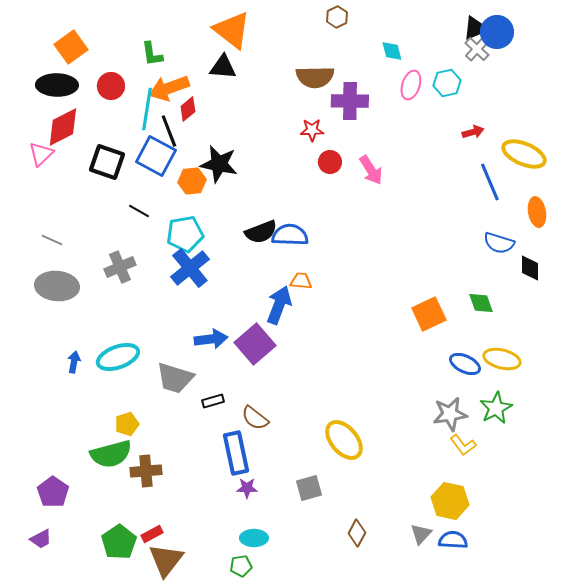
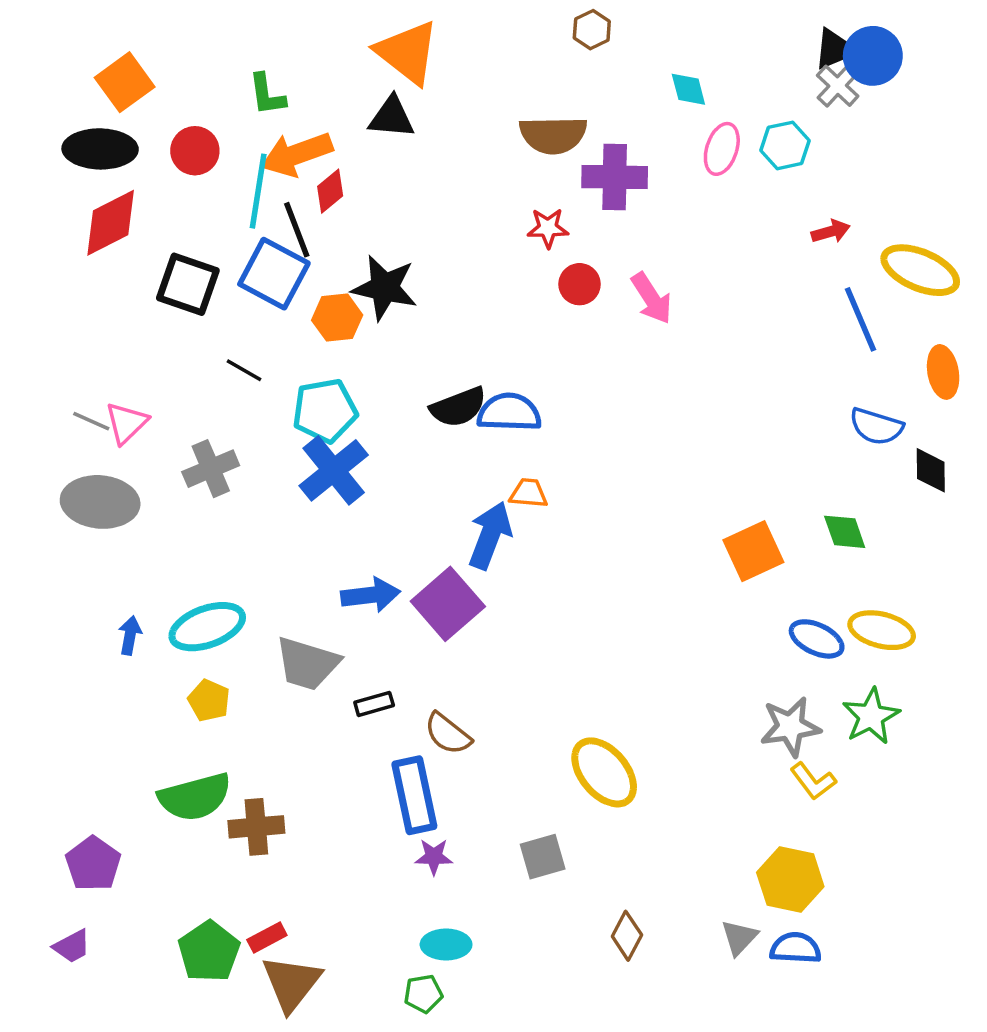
pink triangle: (41, 154) -> (126, 423), moved
yellow pentagon: (127, 424) -> (209, 700), moved, turned -30

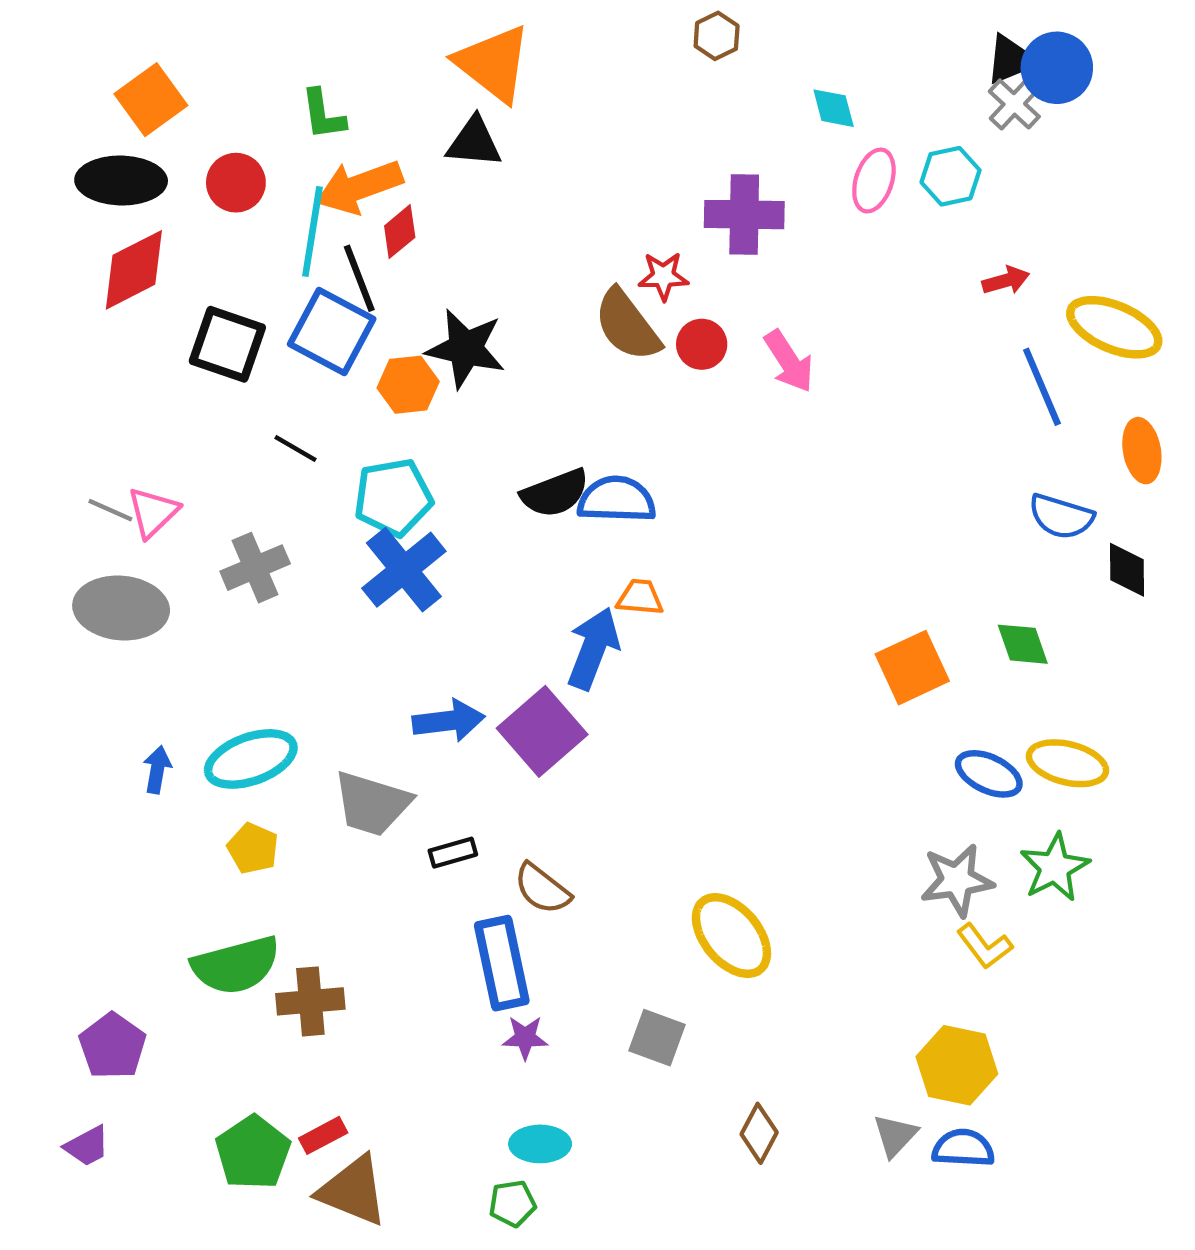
brown semicircle: (553, 135) -> (627, 325), moved, turned 54
gray square: (543, 857) -> (657, 1038), turned 36
brown triangle: (292, 983) -> (353, 1191), turned -46

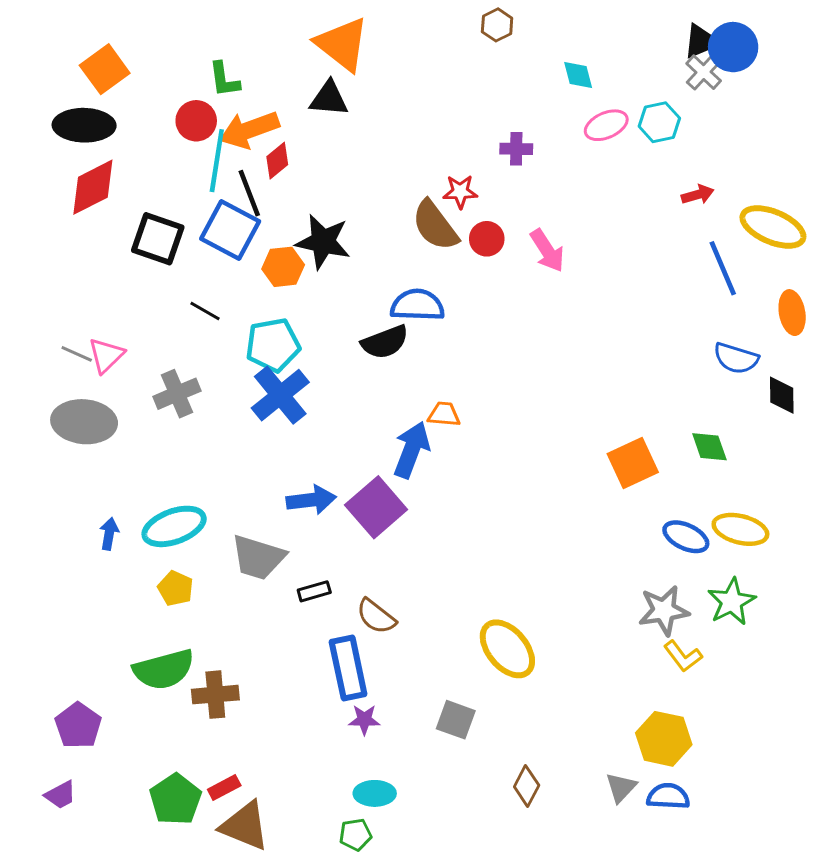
pink ellipse: (874, 180) -> (606, 125), turned 48
red circle: (236, 183) -> (196, 121), moved
purple cross: (744, 215) -> (516, 149), size x0.6
blue semicircle: (617, 500) -> (417, 305), moved

